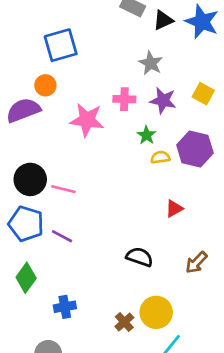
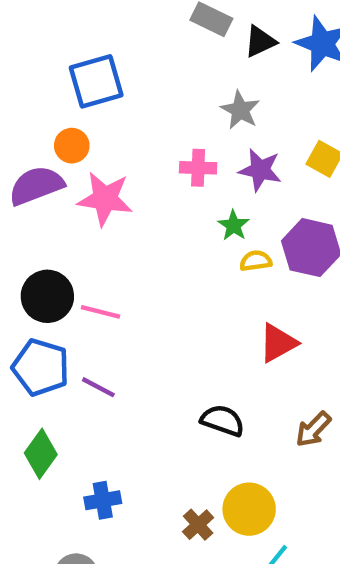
pink star: (87, 120) -> (105, 199), moved
red triangle: (174, 209) -> (278, 343), size x1.4

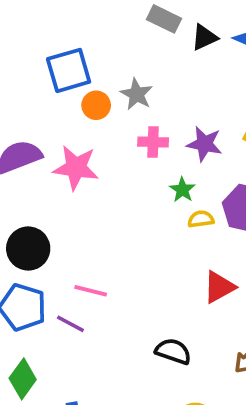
gray star: (240, 110) -> (137, 94), moved
orange circle: (72, 146) -> (96, 105), moved
pink line: (101, 312) -> (91, 291), moved

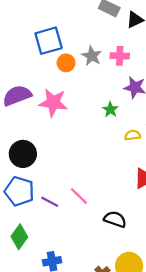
pink cross: (153, 142) -> (120, 56), moved
green star: (182, 190) -> (110, 110), moved
pink line: (91, 291) -> (79, 196), moved, turned 30

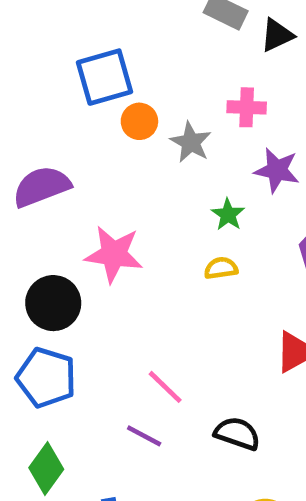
gray star: (92, 56) -> (191, 142), moved
pink star: (53, 103) -> (114, 254), moved
yellow semicircle: (133, 135) -> (221, 268), moved
purple line: (50, 202) -> (144, 436), moved

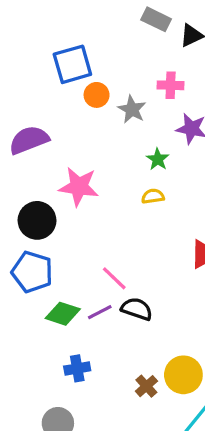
black semicircle: (237, 434) -> (137, 309), moved
purple line: (144, 436) -> (100, 312), turned -55
green diamond: (46, 468) -> (63, 314), moved, turned 72

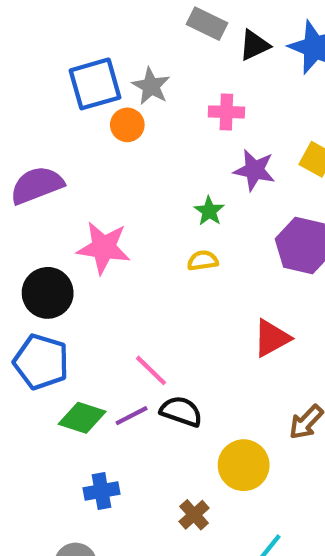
gray star: (132, 109) -> (151, 86), moved
yellow circle: (183, 375) -> (244, 465), moved

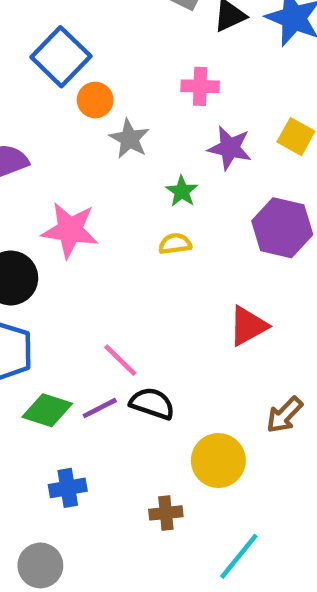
blue square: (95, 84) -> (61, 57), turned -30
gray star: (151, 86) -> (129, 139), moved
brown cross: (194, 515) -> (166, 513), turned 36

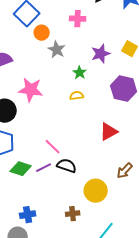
pink cross: (200, 86) -> (78, 19), moved
purple star: (230, 148) -> (101, 54), turned -30
blue cross: (68, 488) -> (28, 215), moved

